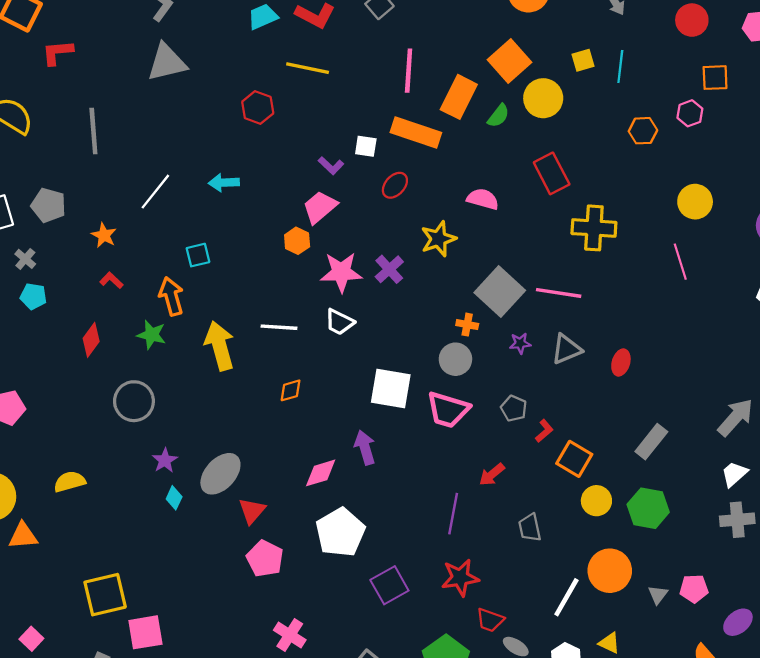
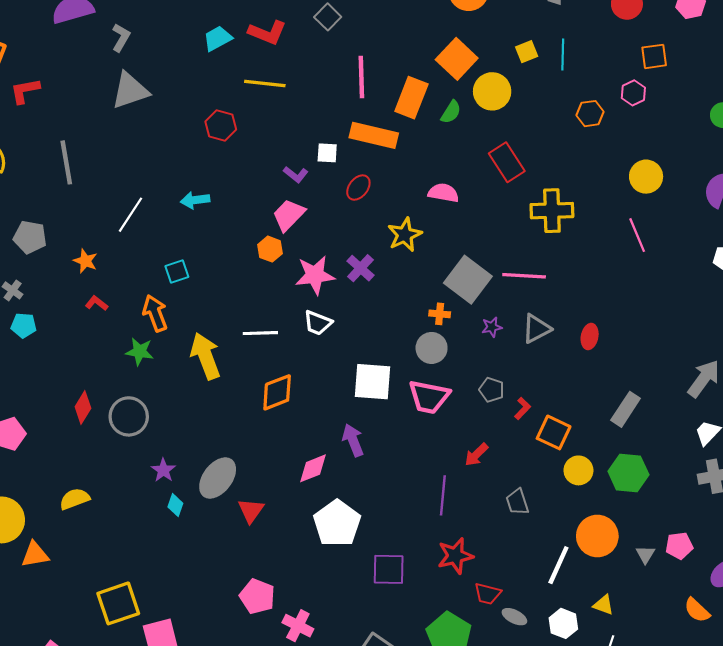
red diamond: (91, 340) -> (83, 407), moved
orange diamond: (291, 390) -> (277, 392), size x1.6
pink pentagon: (265, 559) -> (257, 596), moved
purple square: (389, 585) -> (389, 569), turned 36

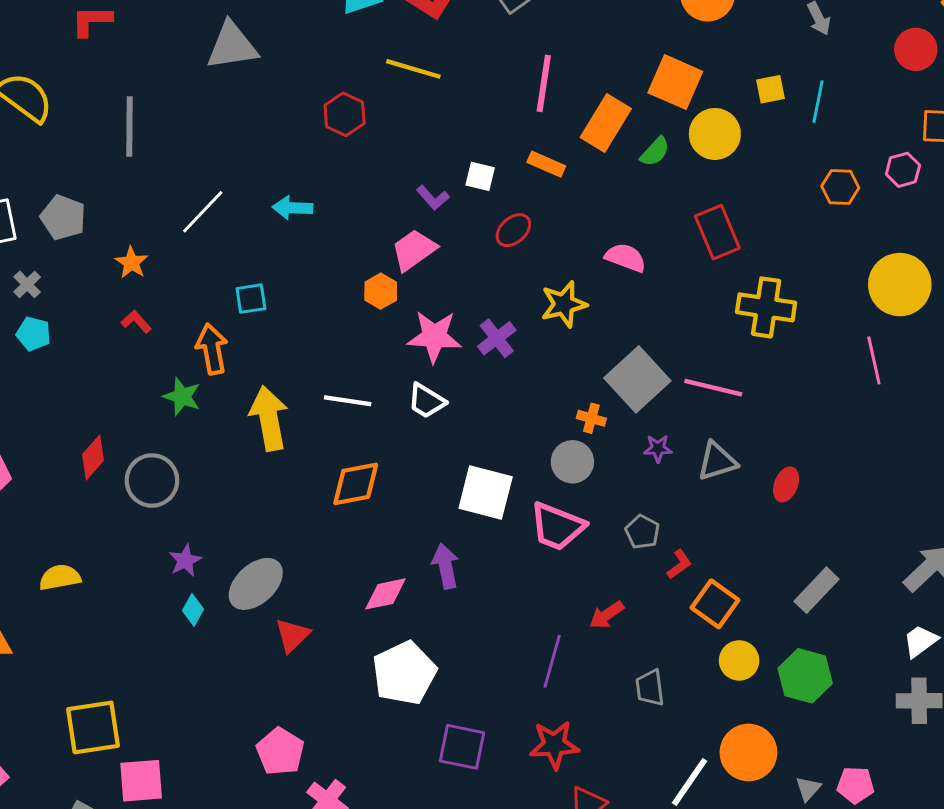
orange square: (457, 59) -> (675, 82), turned -30
orange rectangle: (374, 135) -> (546, 164), size x0.6
yellow circle: (646, 177) -> (900, 285), size x1.4

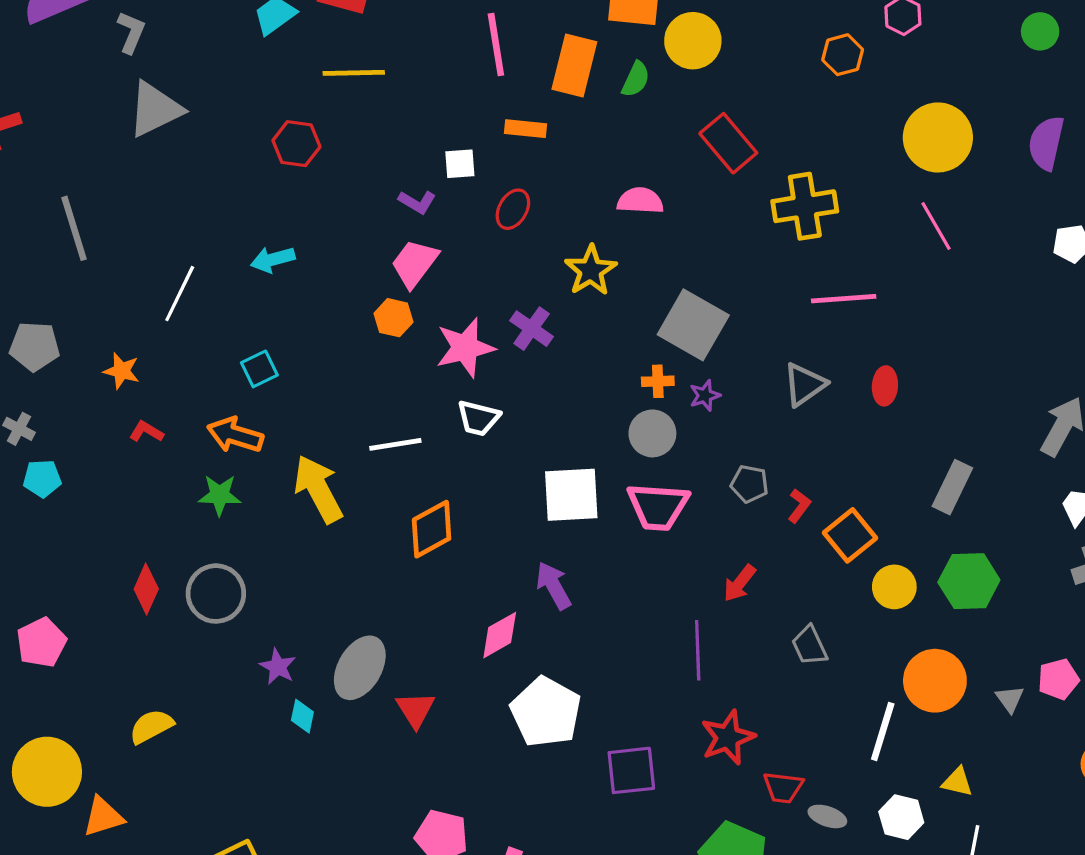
orange arrow: (212, 349) -> (235, 435), turned -45
pink line: (713, 388) -> (844, 299), moved
purple star: (658, 448) -> (705, 395), moved
orange square: (715, 604) -> (850, 535), turned 33

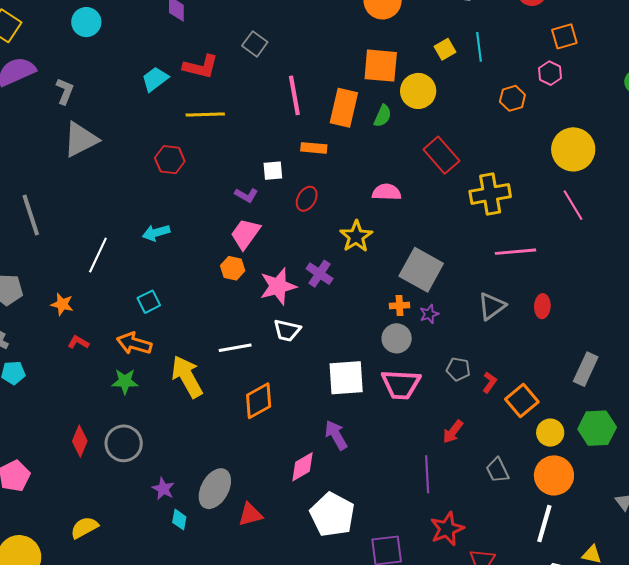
orange circle: (935, 681) -> (554, 475), moved
red triangle: (416, 710) -> (250, 514), turned 48

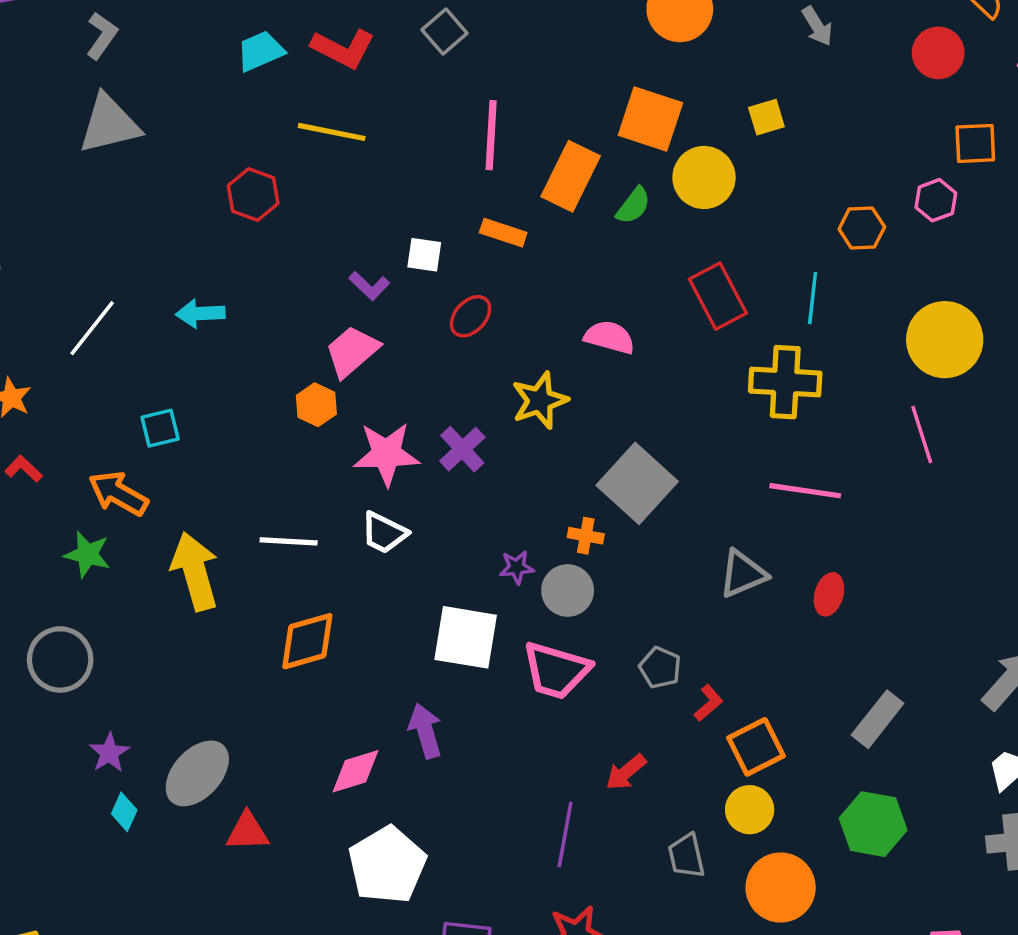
cyan line: (479, 47) -> (813, 298), moved
purple star: (429, 314) -> (517, 567), moved
yellow circle: (550, 433) -> (750, 810), moved

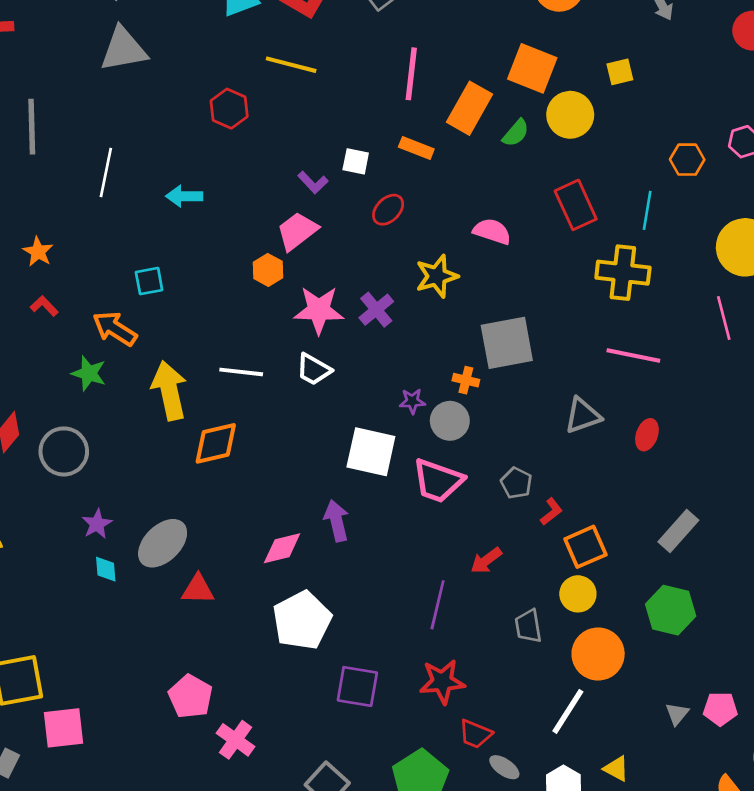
white line: (92, 328) -> (106, 173), moved, turned -30
gray square: (637, 483) -> (507, 343), turned 34
orange diamond: (307, 641) -> (216, 443), moved
cyan diamond: (124, 812) -> (106, 569), turned -32

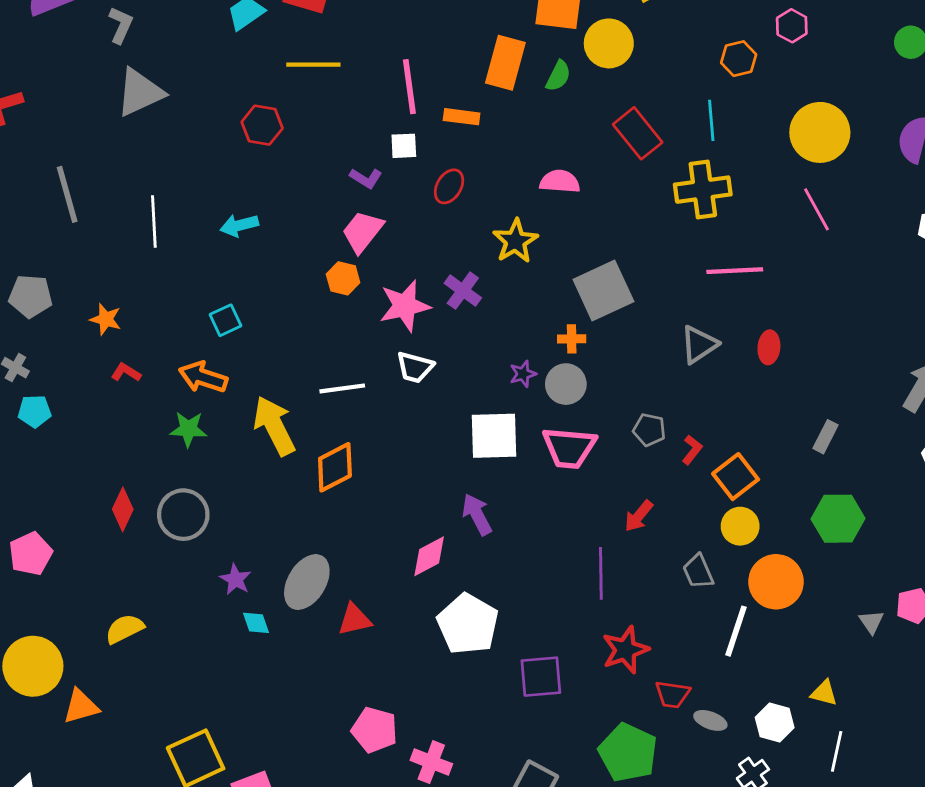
pink line: (411, 74) -> (409, 87), moved
gray rectangle: (678, 531) -> (826, 437), size x0.7
white line: (568, 711) -> (736, 631), moved

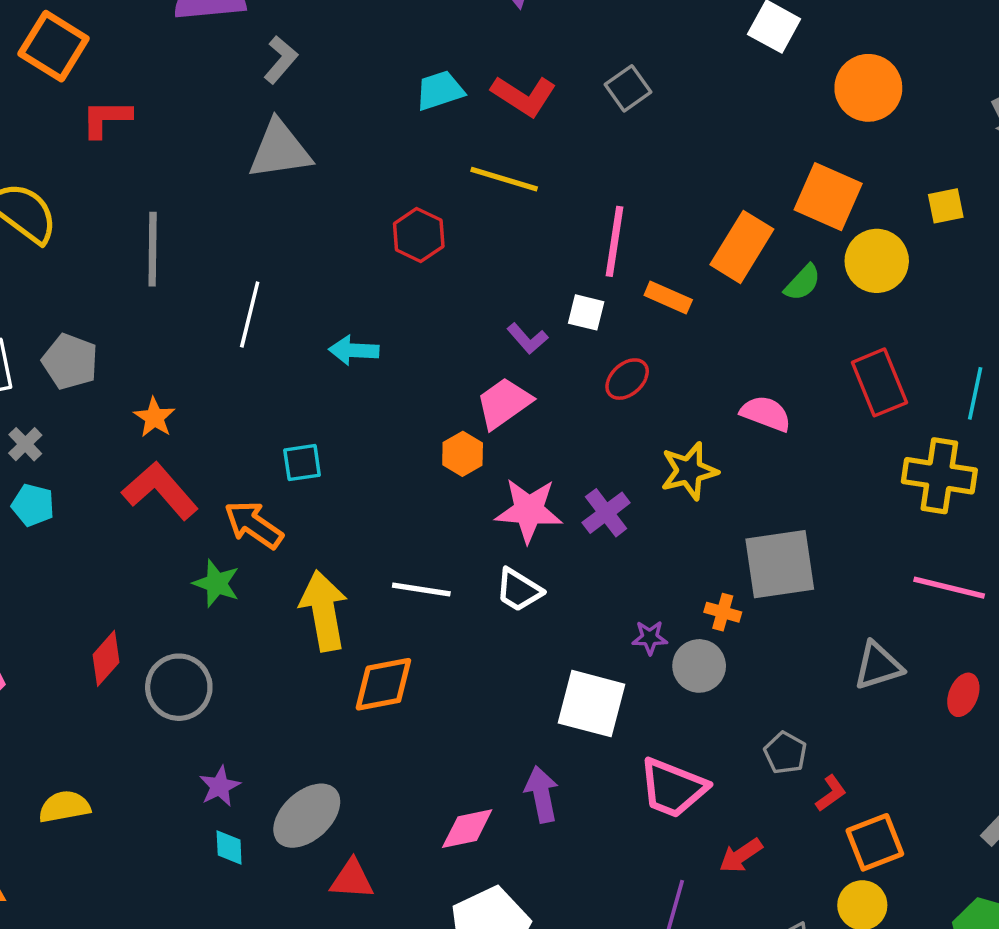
red L-shape: (126, 372) -> (160, 491), size x2.0
pink trapezoid: (569, 448) -> (673, 788), moved

